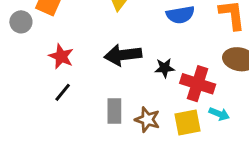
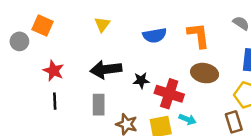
black line: (63, 92) -> (55, 101), turned -42
gray rectangle: (114, 111) -> (99, 105), moved

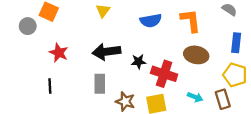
black line: (55, 101) -> (50, 86), moved
cyan arrow: (187, 119) -> (195, 97), moved

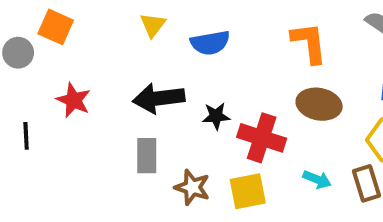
blue semicircle: (151, 21) -> (210, 43), moved
black line: (50, 86) -> (26, 136), moved

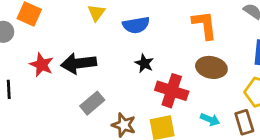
black arrow: (159, 98) -> (79, 63), moved
black star: (216, 116) -> (144, 63), moved, turned 30
gray rectangle: (147, 156) -> (92, 103), turned 50

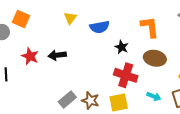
black arrow: (79, 63) -> (57, 55), size x0.7
black star: (144, 63) -> (122, 47), moved
gray rectangle: (92, 103) -> (67, 99), moved

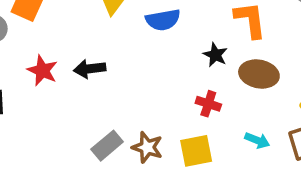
black star: (122, 47) -> (215, 55), moved
red cross: (126, 75) -> (208, 104), size x0.6

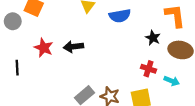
cyan arrow: (257, 140) -> (172, 81), moved

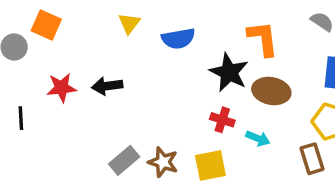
black star: (153, 38) -> (229, 72), size x1.6
red star: (44, 48) -> (61, 88), turned -30

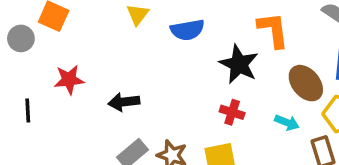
black arrow: (107, 86) -> (124, 102), moved
brown ellipse: (271, 91) -> (306, 83), moved, turned 39
cyan arrow: (258, 138) -> (287, 123), moved

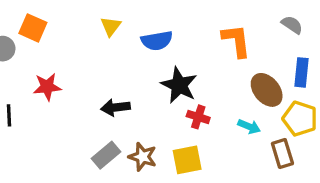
black star: (239, 64) -> (179, 85), moved
black arrow: (124, 102) -> (116, 107), moved

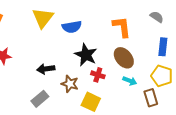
yellow triangle: (111, 26) -> (43, 18), size x1.6
brown ellipse: (267, 90) -> (124, 58), moved
brown star: (143, 157) -> (70, 84), moved
yellow square: (187, 160) -> (91, 102), turned 36

